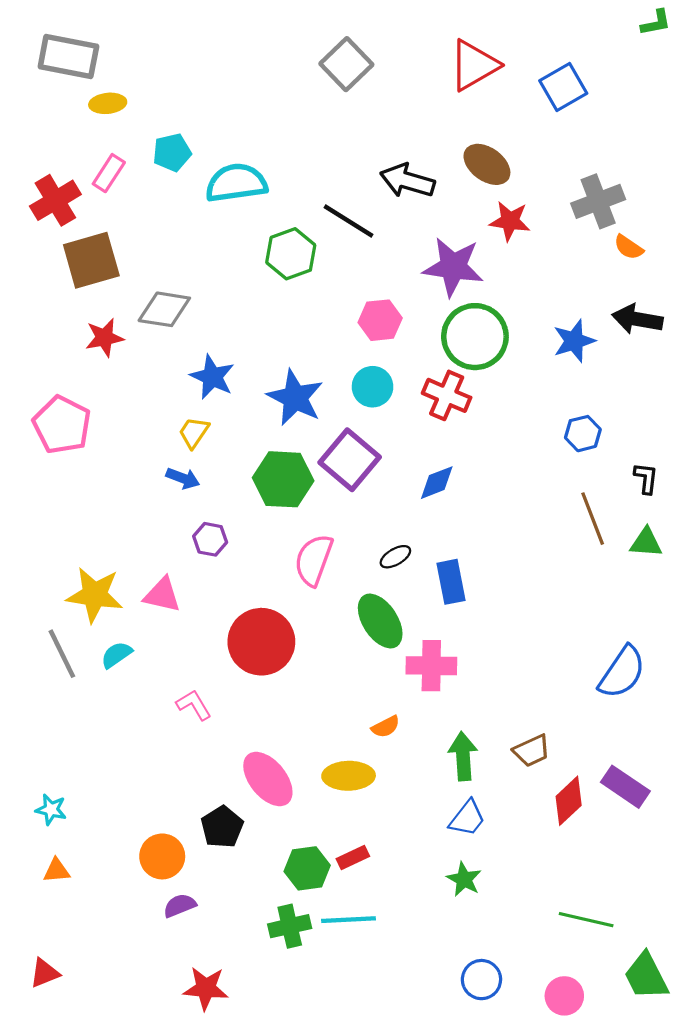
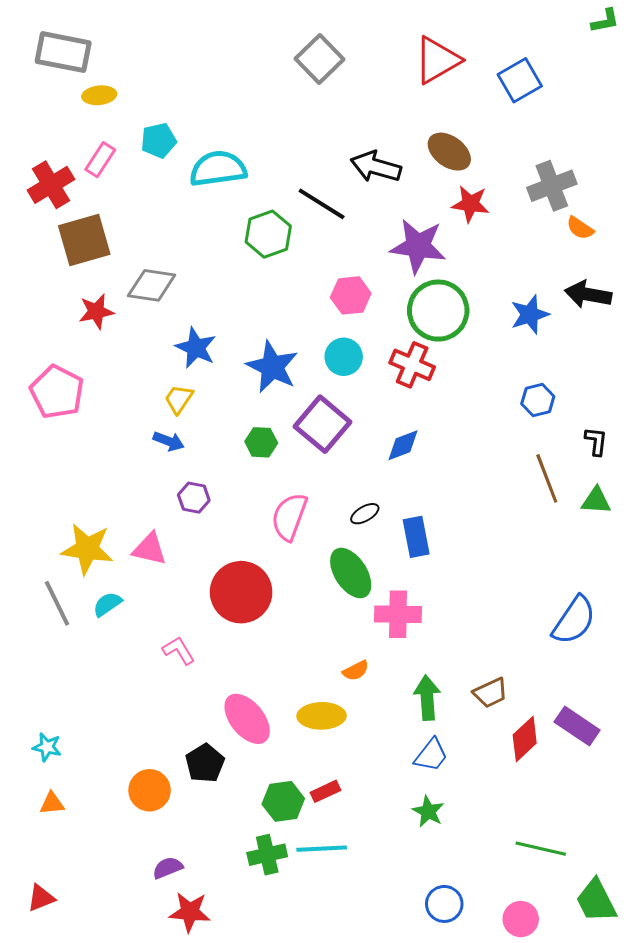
green hexagon: (283, 479) -> (261, 442), size x0.6
purple semicircle: (180, 905) -> (168, 868), moved

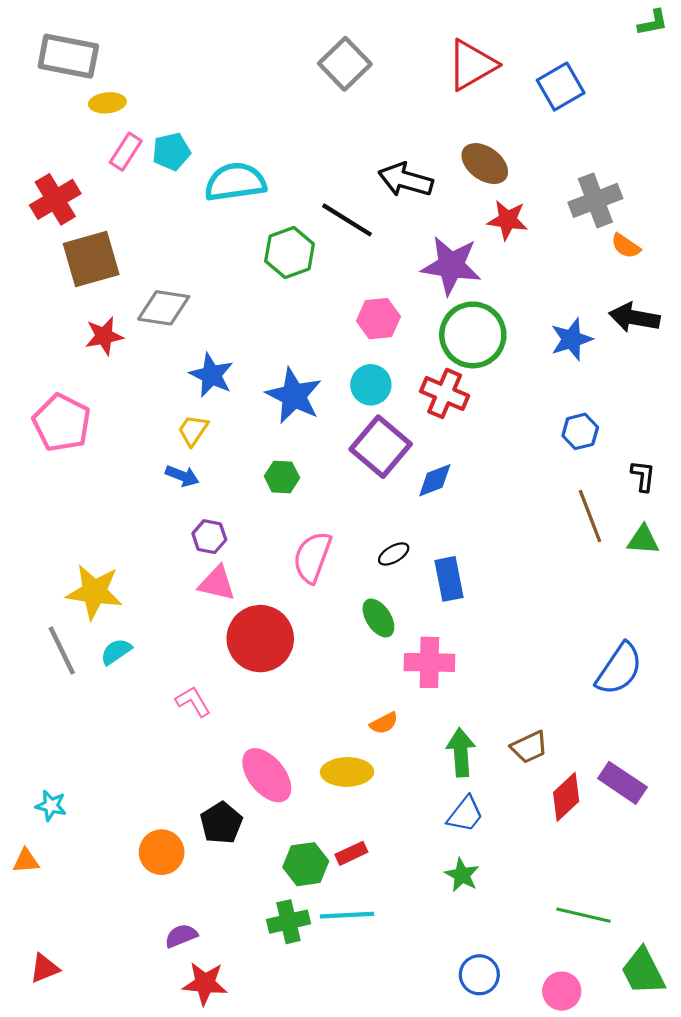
pink rectangle: (100, 160) -> (126, 152), moved
purple square: (323, 424) -> (381, 447), moved
pink triangle: (150, 549) -> (217, 583), moved
green ellipse: (351, 573) -> (378, 618), size x0.7
orange triangle: (52, 803) -> (26, 861), moved

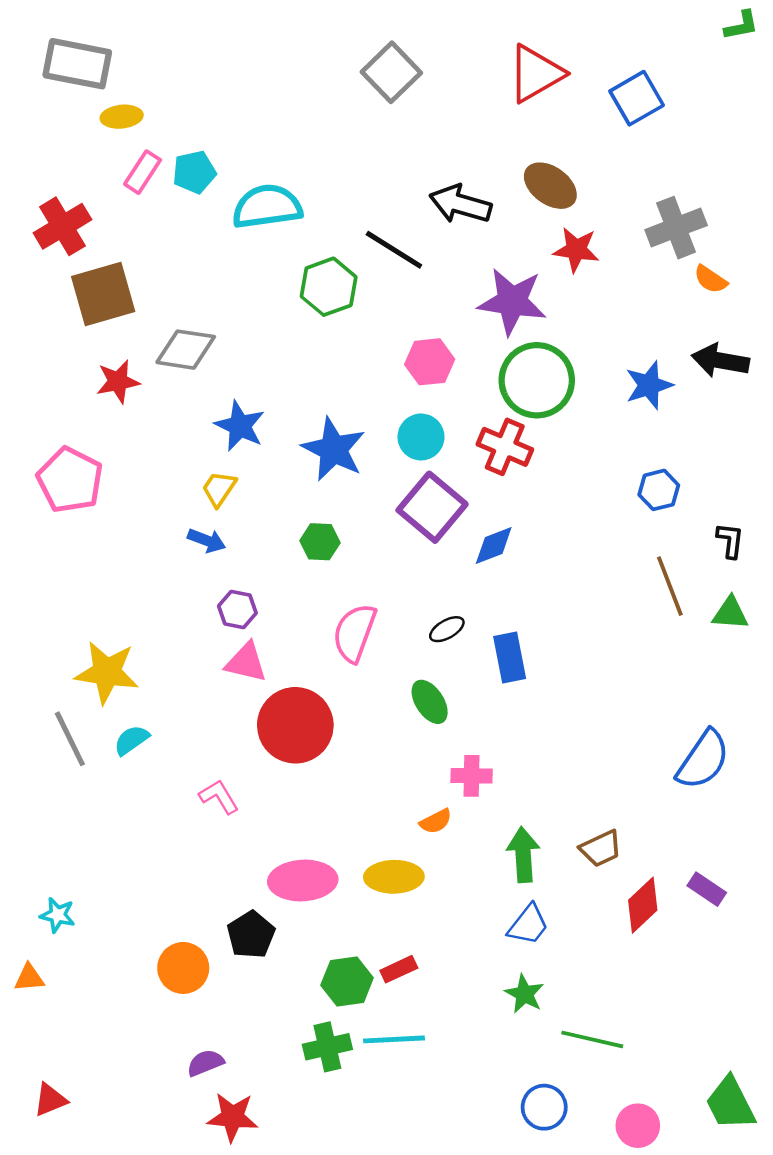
pink cross: (429, 662) -> (472, 776), moved, size x0.7
pink ellipse: (267, 775) -> (303, 880), turned -54
purple rectangle: (622, 783) -> (707, 889), size x0.7
green line: (583, 915) -> (592, 1039), moved

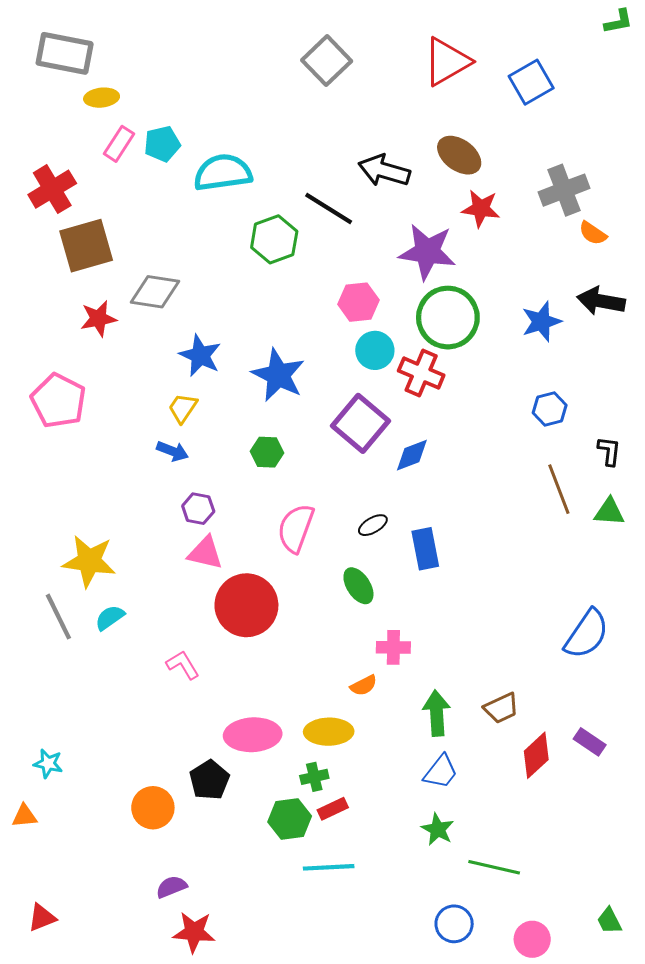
cyan circle: (421, 437) -> (375, 350), moved
green cross: (327, 1047) -> (314, 777), moved, size x0.7
green trapezoid: (730, 1103) -> (609, 921), size x0.6

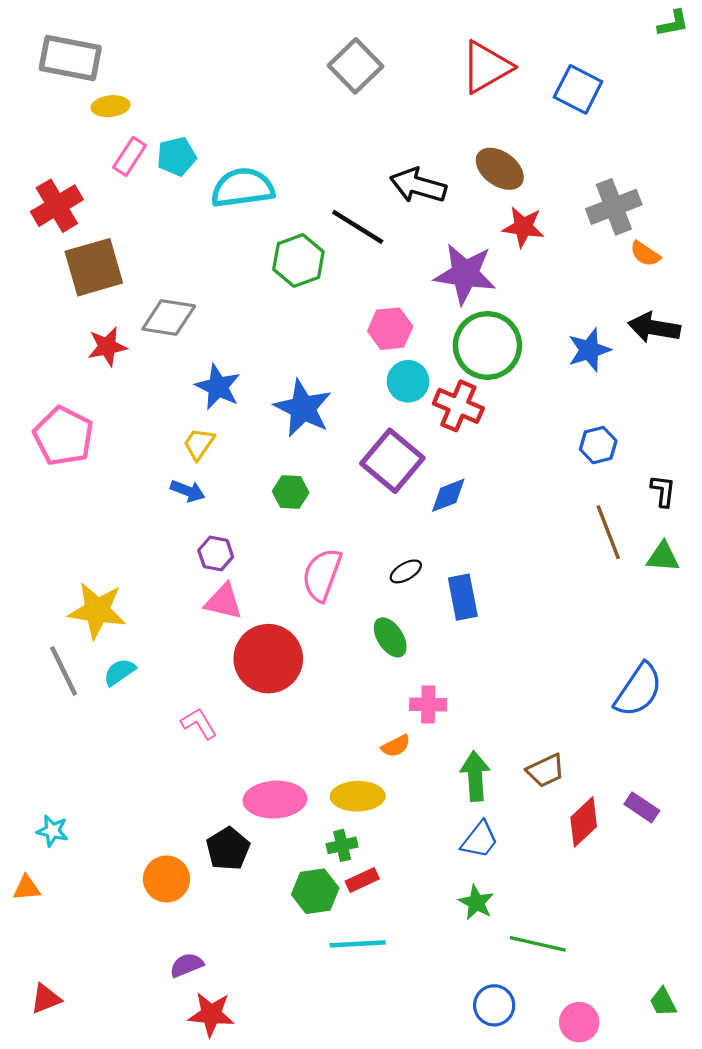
blue square: (531, 82) -> (578, 89), turned -33

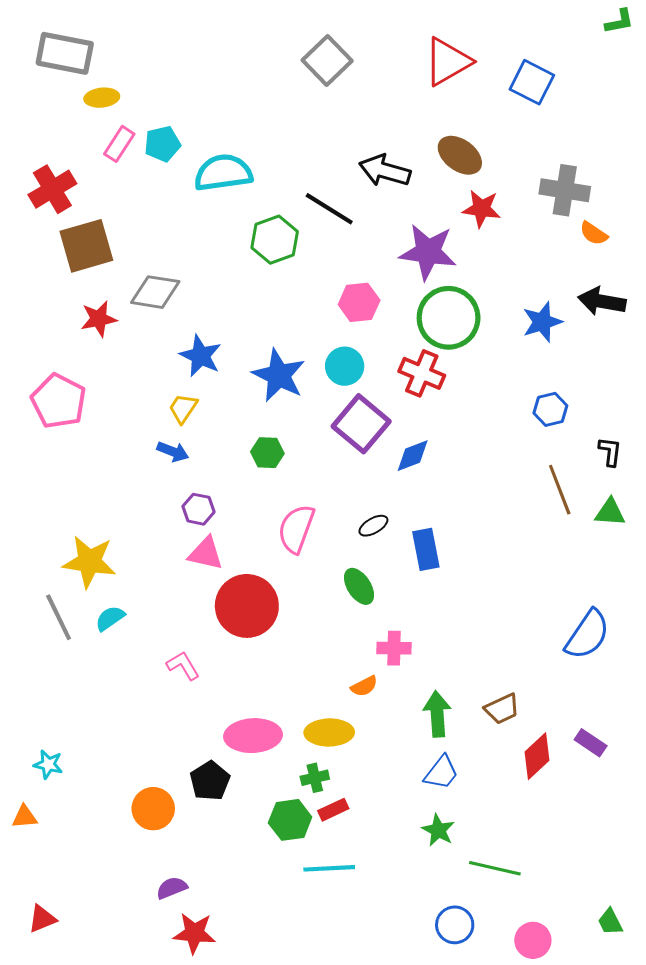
gray cross: (614, 207) -> (565, 190), turned 30
cyan circle: (408, 381) -> (345, 366), moved

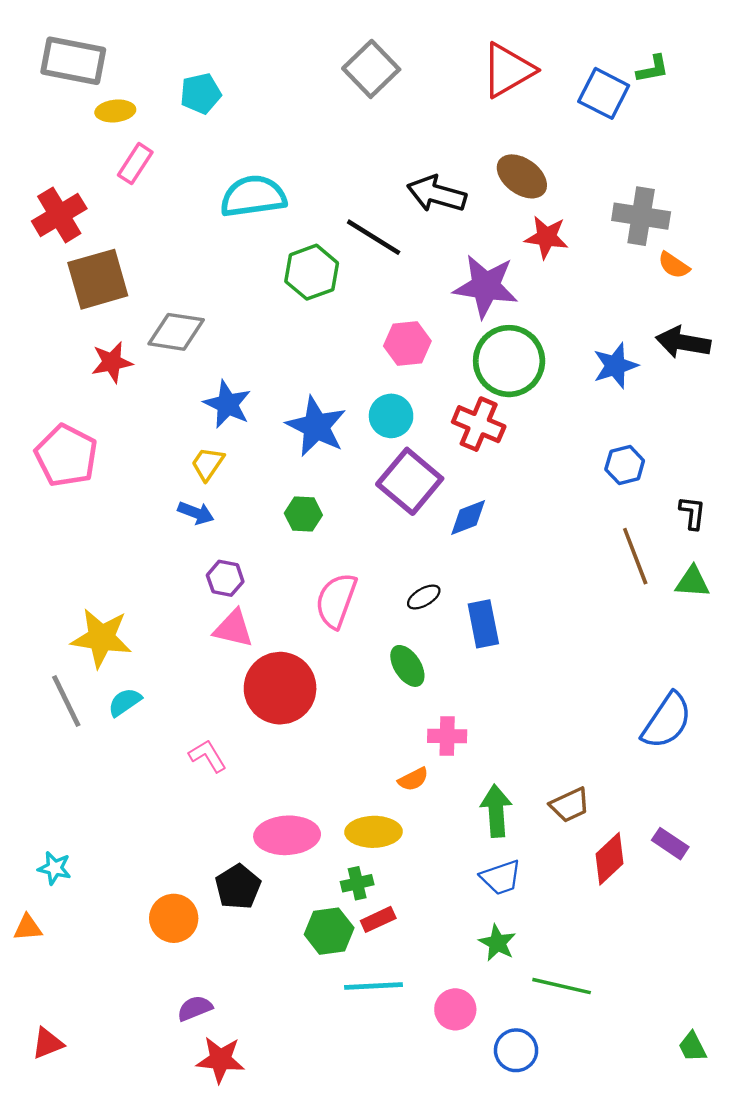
green L-shape: (619, 21) -> (653, 69), moved
cyan pentagon: (162, 144) -> (201, 93), moved
blue trapezoid: (441, 773) -> (501, 877), turned 33
pink circle: (533, 940) -> (455, 1009), moved

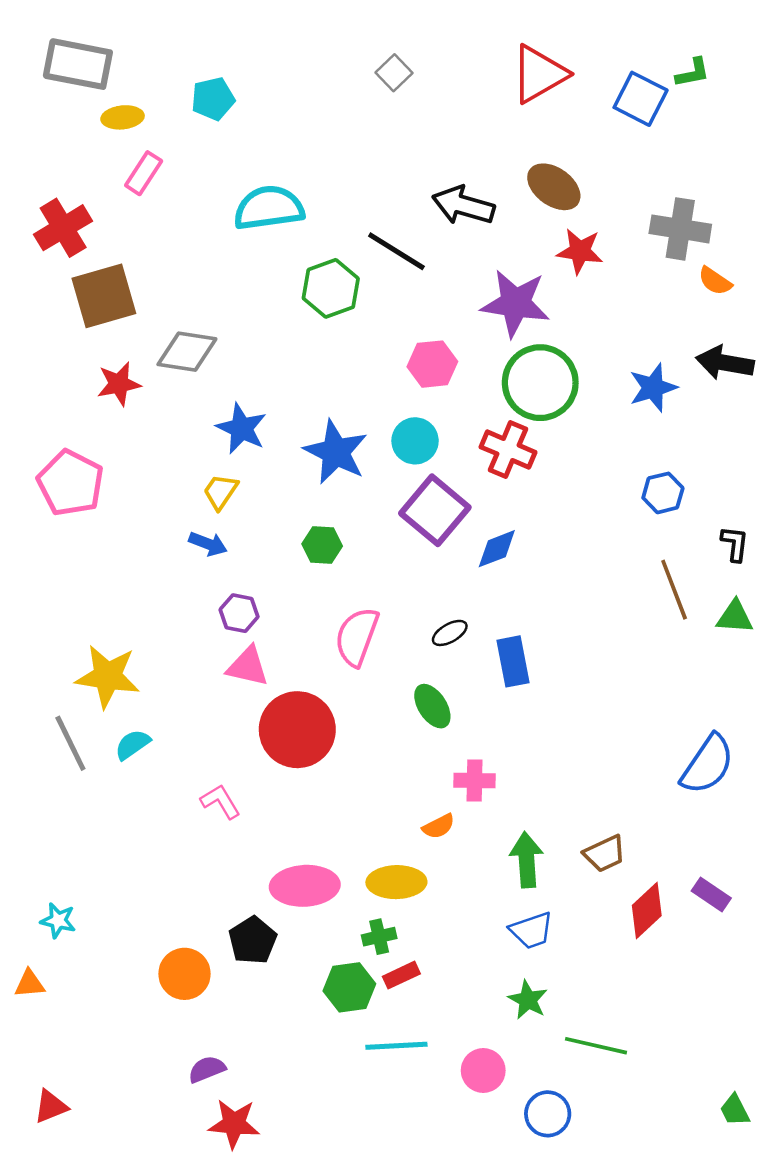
gray square: (371, 69) -> (394, 73), size x0.6

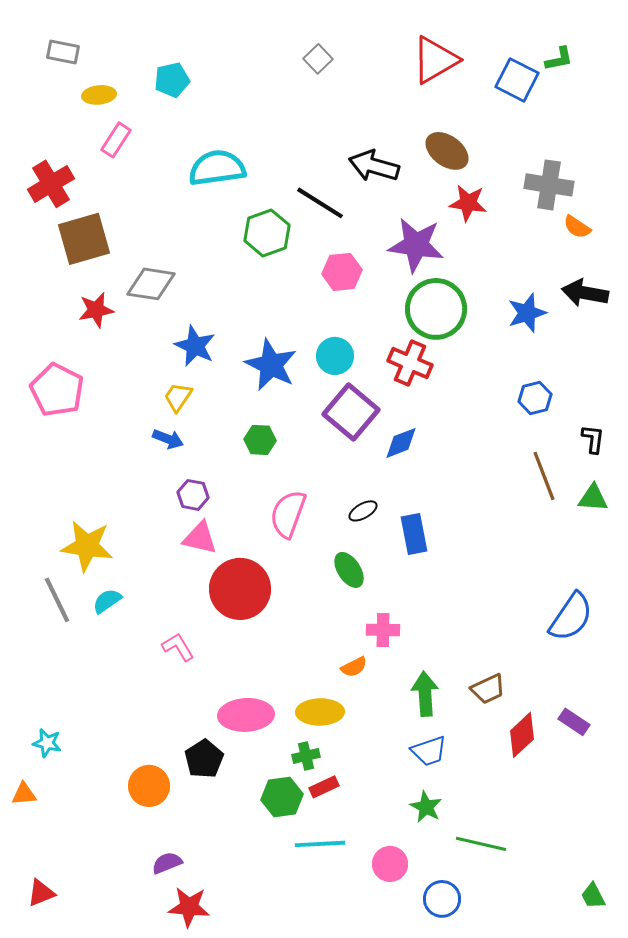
gray rectangle: (78, 64) -> (63, 52), size x0.6
pink hexagon: (432, 364) -> (342, 272), moved

